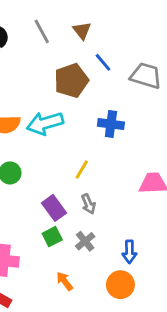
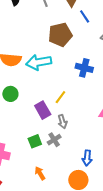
blue line: (103, 62) -> (85, 16), moved
purple rectangle: (54, 208) -> (43, 110), moved
gray cross: (85, 241) -> (54, 140), moved

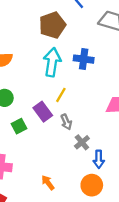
cyan arrow: (39, 62) -> (52, 62), moved, turned 115
gray cross: (54, 140) -> (82, 142), moved
green square: (35, 141) -> (19, 126), moved

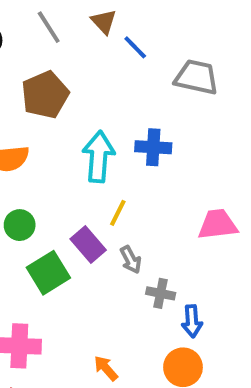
brown pentagon: (52, 25) -> (45, 95), moved
green square: (19, 126) -> (48, 273), size x1.5
gray cross: (82, 142) -> (161, 293), turned -35

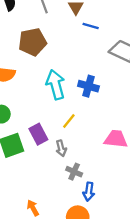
blue line: (135, 47) -> (91, 26), turned -42
cyan arrow: (98, 157) -> (56, 85), turned -32
yellow line: (118, 213) -> (69, 121), moved

